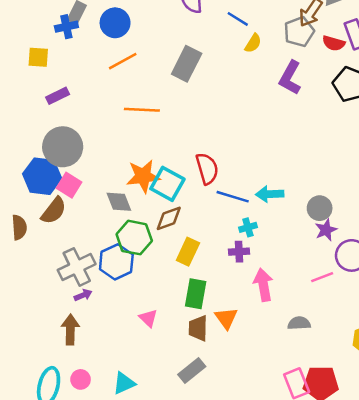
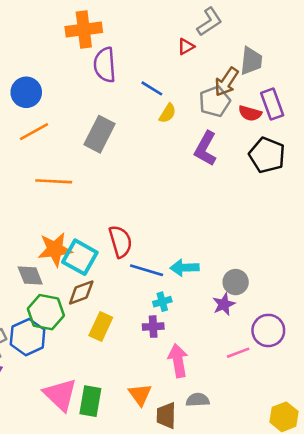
purple star: (326, 230) -> (224, 304), moved
green rectangle: (196, 294) -> (90, 401), moved
pink triangle: (148, 318) -> (60, 395), size x1.8
gray semicircle: (299, 323) -> (198, 400), moved
brown trapezoid: (198, 328) -> (166, 416), moved

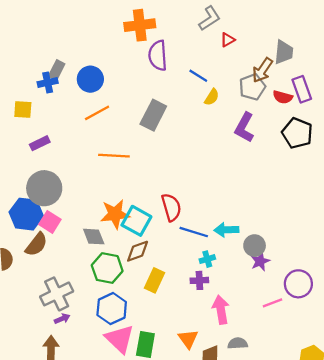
gray L-shape: (209, 22) -> (210, 18), moved
gray circle: (236, 282) -> (255, 246), moved
blue hexagon: (28, 337) -> (112, 309), moved

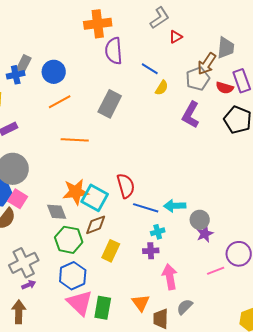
gray semicircle: (238, 343) -> (185, 307), turned -42

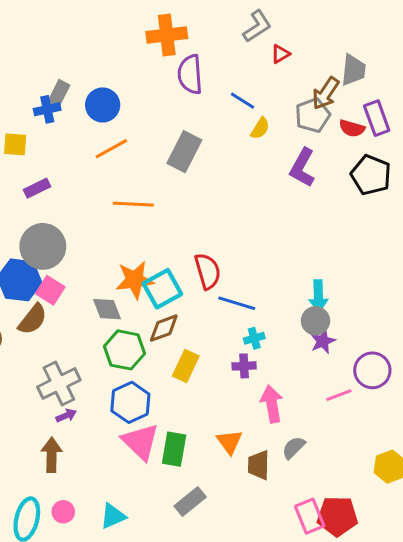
cyan square: (95, 198) -> (162, 289), turned 32
cyan arrow: (175, 206) -> (318, 296), moved, turned -90

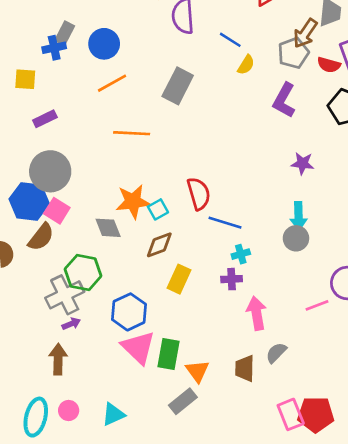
cyan square: (162, 289) -> (158, 209), size x0.6
purple star: (323, 341) -> (303, 163), moved, turned 30
green hexagon: (124, 350) -> (83, 272), moved
orange triangle: (229, 442) -> (197, 371), moved

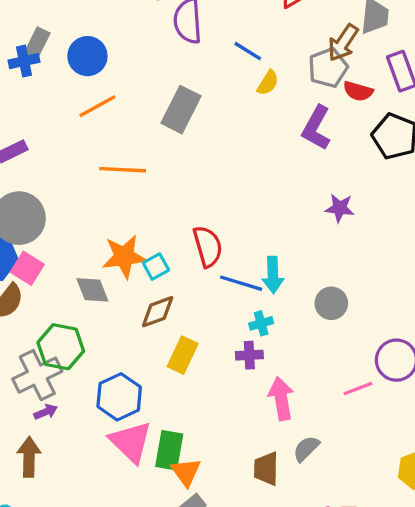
red semicircle: (329, 65) -> (358, 91), moved
cyan arrow: (299, 216) -> (273, 275), moved
orange triangle: (197, 371) -> (186, 472), moved

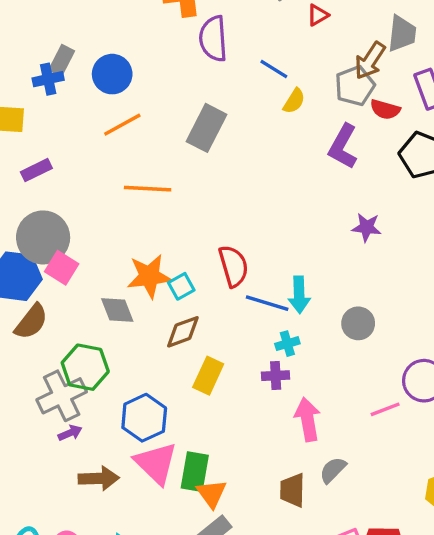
pink square: (27, 268) -> (62, 268), moved
brown arrow: (29, 457) -> (99, 478), moved, turned 87

